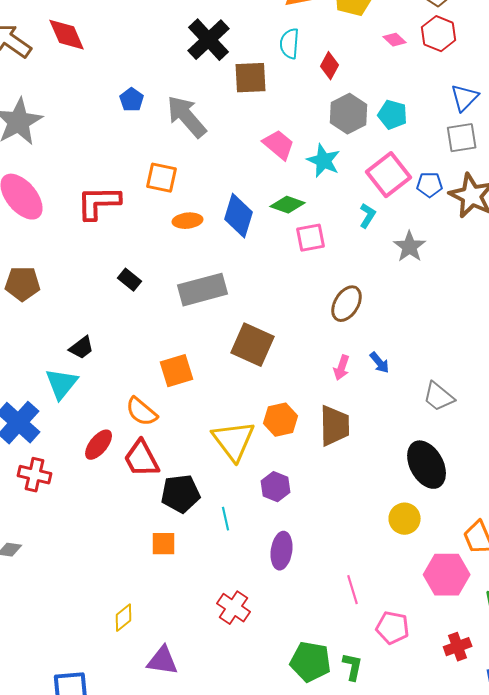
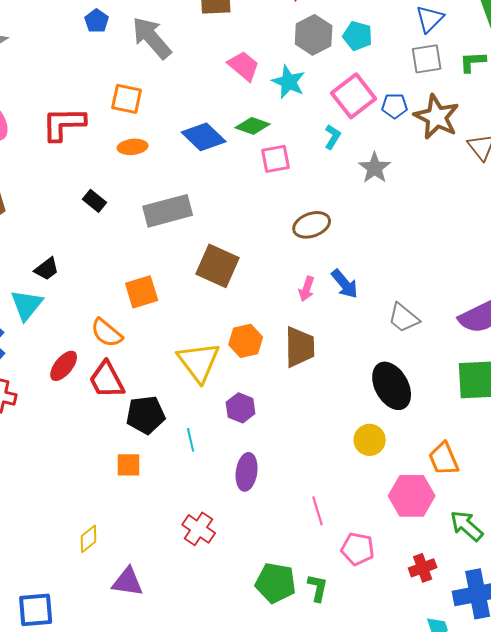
blue diamond: (239, 216) -> (204, 137), turned -63
orange ellipse: (188, 221) -> (133, 147), moved
brown ellipse: (347, 304) -> (312, 225), turned 39
blue arrow: (380, 363) -> (345, 284), size x1.4

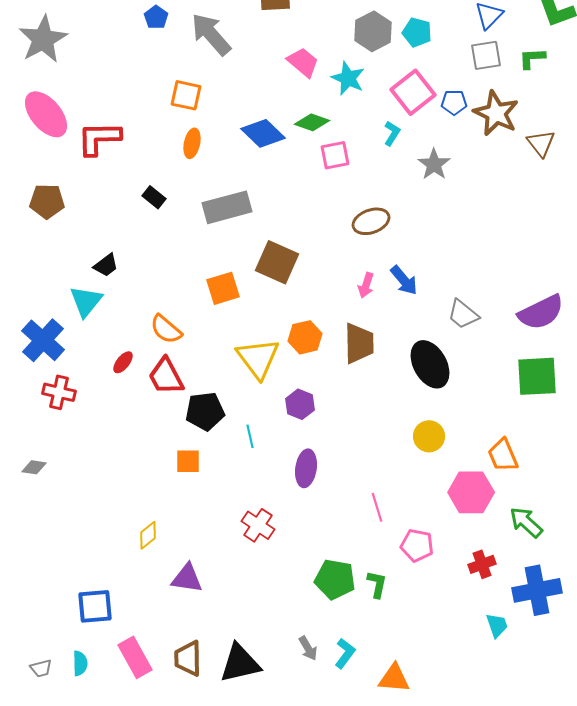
red L-shape: (64, 124) -> (99, 138), moved
orange ellipse: (133, 147) -> (192, 143), turned -72
orange square: (142, 292) -> (223, 288), moved
red ellipse: (64, 366) -> (123, 362), size x0.7
black ellipse: (392, 386) -> (430, 364), moved

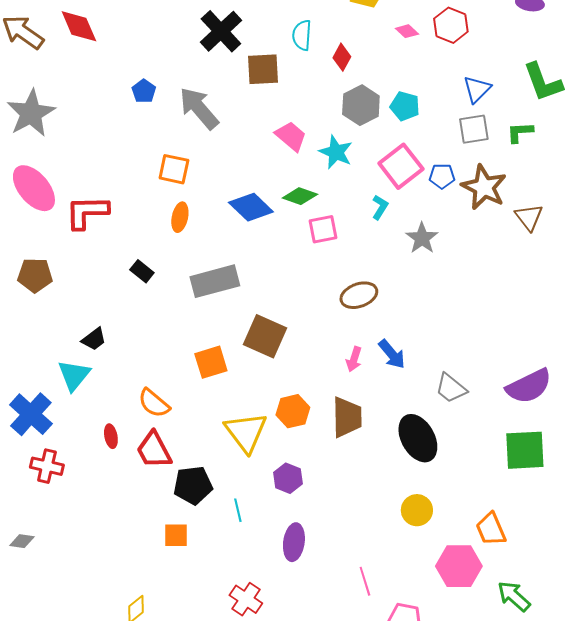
red ellipse: (123, 362) -> (111, 436), turned -50

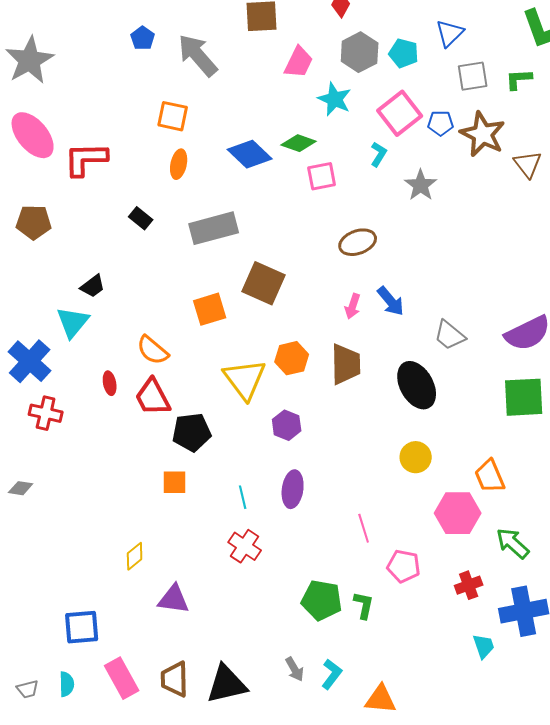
blue triangle: (477, 89) -> (450, 33), moved
pink trapezoid: (291, 136) -> (299, 62), moved, turned 76
cyan line: (238, 510) -> (243, 497), moved

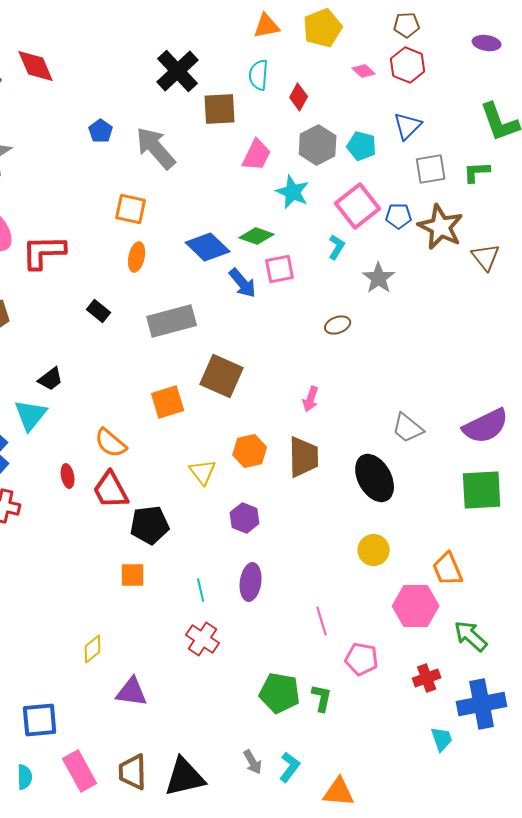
brown ellipse: (358, 242) -> (338, 325), moved, size x0.7
blue arrow: (391, 301) -> (243, 283), moved
yellow triangle: (245, 379) -> (203, 472), size x0.6

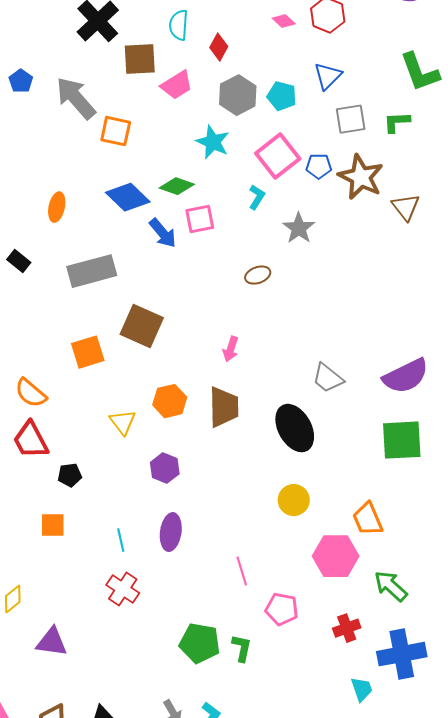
pink trapezoid: (257, 155) -> (177, 85), moved, turned 32
orange square: (131, 209) -> (116, 131), moved
black pentagon: (150, 525) -> (70, 475), size x0.6

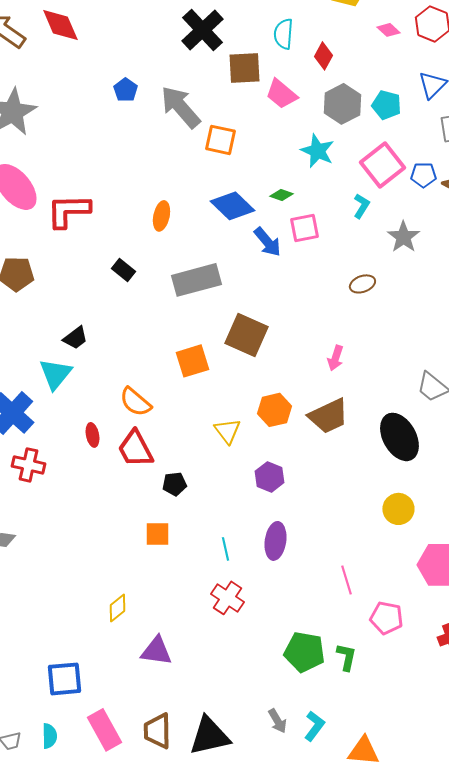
pink trapezoid: (177, 85) -> (281, 94), turned 72
green diamond: (177, 186) -> (281, 195), size x0.7
brown trapezoid: (224, 407) -> (328, 416), turned 66

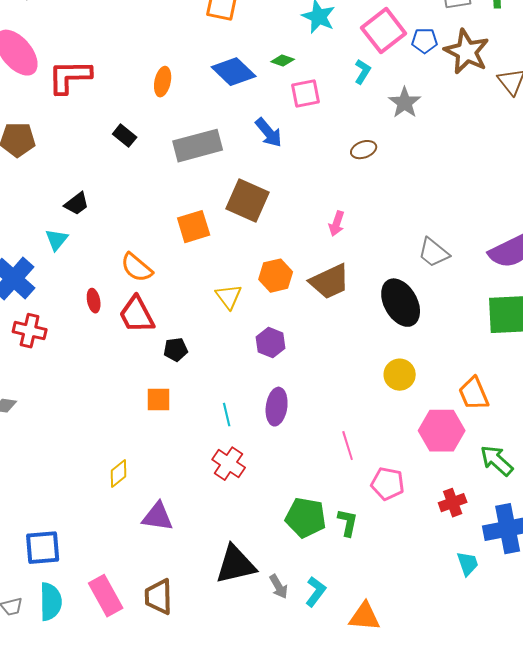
blue arrow: (267, 242) -> (269, 133), moved
cyan triangle: (55, 374) -> (57, 240), size x0.7
blue square: (64, 679) -> (43, 548), moved
cyan semicircle: (49, 736) -> (51, 602), size x1.5
black triangle: (209, 736) -> (236, 565), moved

